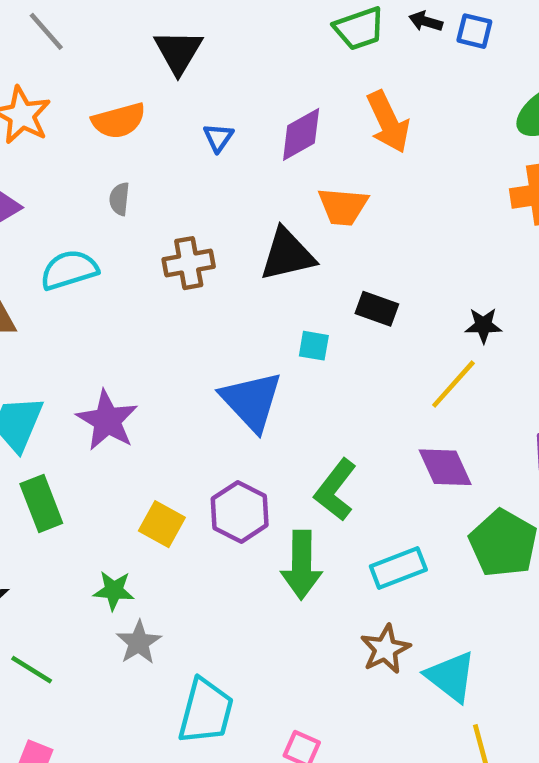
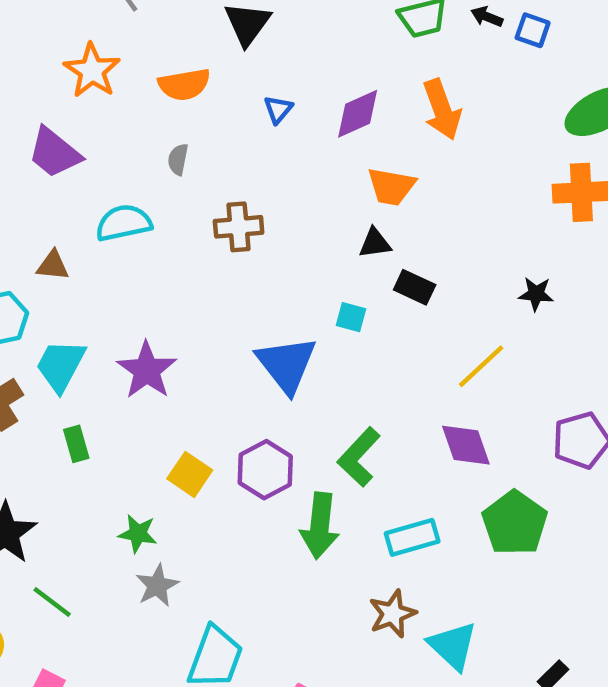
black triangle: (287, 255) -> (375, 243), moved, size x0.6
black star: (483, 325) -> (536, 294), moved
green rectangle: (41, 503) -> (76, 444), size x0.7

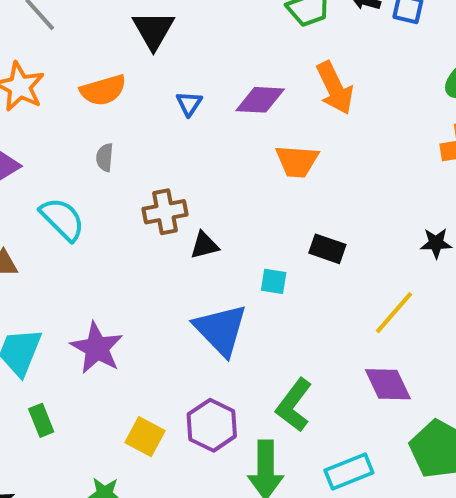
purple diamond: (358, 114) -> (260, 100), turned 33
cyan semicircle: (124, 223) -> (62, 219), turned 63
black triangle: (375, 243) -> (204, 245), moved

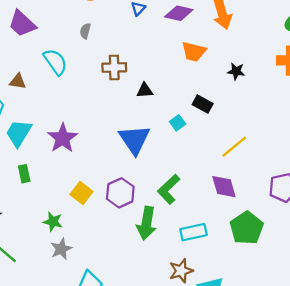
black star: (436, 243) -> (236, 71), moved
black triangle: (204, 245) -> (145, 90), moved
cyan square: (274, 281) -> (178, 123), moved, turned 35

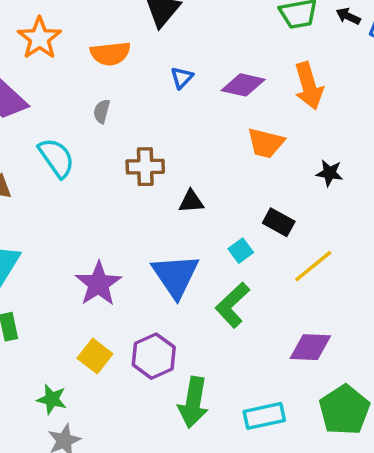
purple star: (63, 138) -> (98, 284), moved
yellow line: (234, 147) -> (313, 266), moved
purple diamond: (224, 187) -> (310, 347), turned -72
green L-shape: (169, 189) -> (232, 305), moved

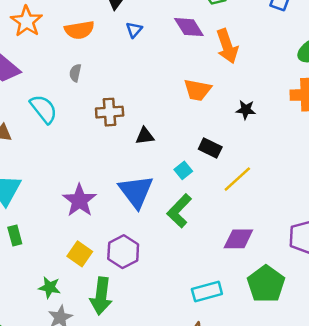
blue triangle: (182, 78) -> (134, 30), moved
purple diamond: (243, 85) -> (189, 27), moved, turned 48
green arrow: (193, 402) -> (101, 296), moved

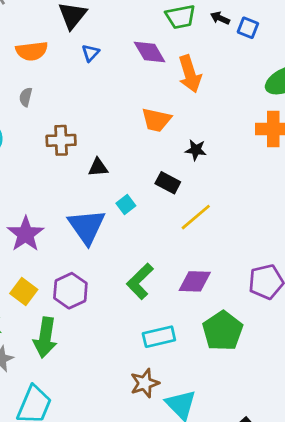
black star: (246, 110) -> (196, 150), moved
cyan square: (183, 170) -> (126, 204), moved
green L-shape: (179, 211) -> (140, 281), moved

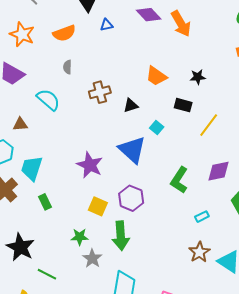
blue triangle: (91, 53) -> (107, 25), turned 48
orange trapezoid: (156, 120) -> (156, 76), moved, turned 35
cyan rectangle: (159, 337) -> (202, 217), size x0.6

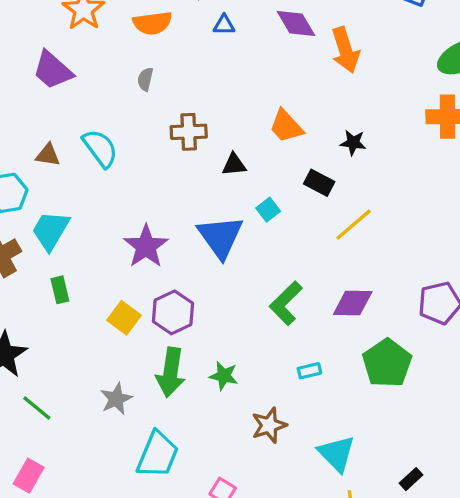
cyan semicircle: (48, 100) -> (100, 148), moved
purple hexagon: (131, 198) -> (173, 312), moved
yellow square: (98, 206) -> (124, 318), moved
green star: (80, 237) -> (224, 376), moved
brown star: (199, 252) -> (269, 425), moved

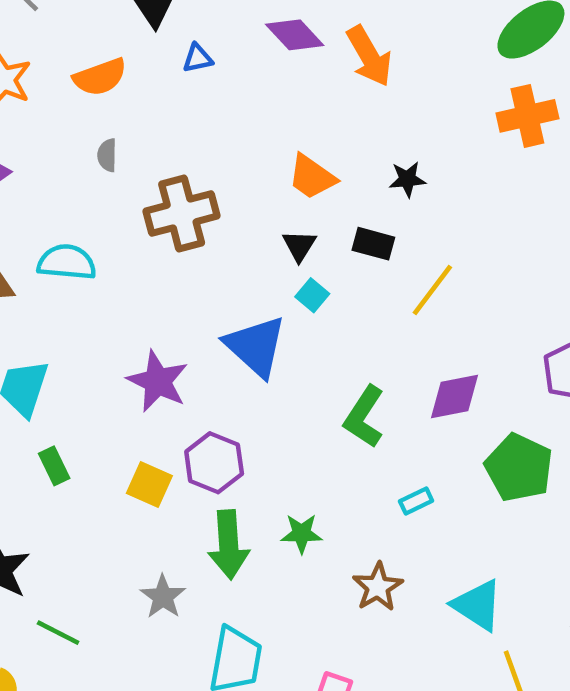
brown cross: (189, 132) -> (182, 213), size x1.4
cyan semicircle: (100, 148) -> (67, 262), turned -36
black triangle: (234, 165) -> (299, 246), moved, turned -40

